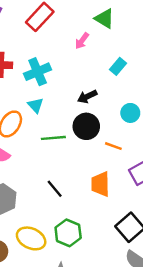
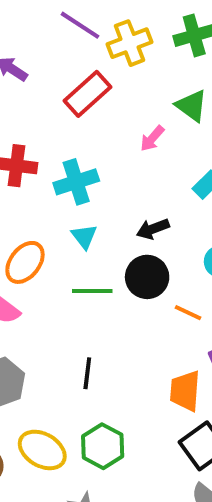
cyan triangle: (36, 105) -> (84, 236), moved
orange trapezoid: (100, 184) -> (185, 391), moved
black line: (55, 189) -> (87, 373), turned 42

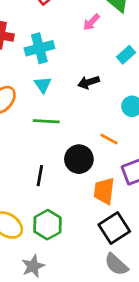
black circle: (147, 277) -> (79, 159), moved

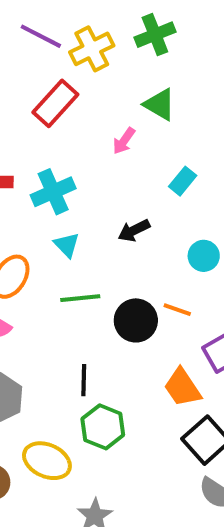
black circle: (79, 159) -> (136, 320), moved
orange trapezoid: (104, 191) -> (182, 388), turned -32
green hexagon: (47, 225) -> (103, 427), moved

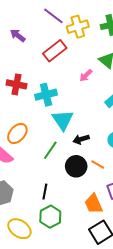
black arrow: (134, 230) -> (81, 139), moved
cyan triangle: (67, 245) -> (63, 120), moved, size x1.6
green line: (80, 298) -> (50, 150), turned -60

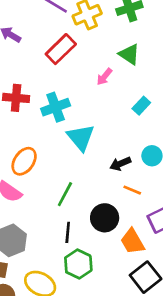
black arrow: (81, 139) -> (120, 164), moved
green line: (50, 150) -> (65, 194), moved
black circle: (76, 166) -> (105, 218), moved

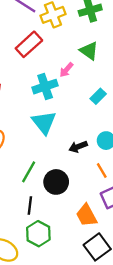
cyan cross: (56, 107) -> (45, 87), moved
orange line: (132, 190) -> (102, 171), moved, turned 35
black circle: (105, 218) -> (56, 182), moved

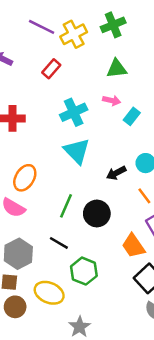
red rectangle: (29, 44) -> (51, 69), size x0.7
green triangle: (89, 51) -> (117, 69), turned -36
pink arrow: (66, 70) -> (112, 100), moved, turned -112
black line: (30, 206) -> (59, 243), moved, turned -60

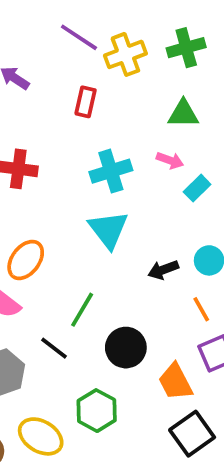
red rectangle: (51, 69) -> (86, 102), turned -36
black circle: (97, 213) -> (126, 348), moved
black line: (59, 243) -> (54, 348), moved

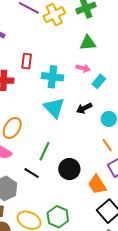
red rectangle: (86, 102) -> (27, 61), moved
cyan cross: (111, 171) -> (53, 77), turned 30
black arrow: (163, 270) -> (84, 108), moved
green hexagon: (97, 411) -> (58, 217), moved

